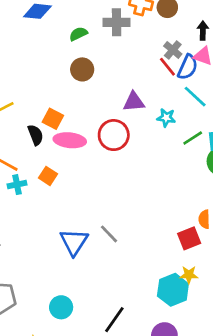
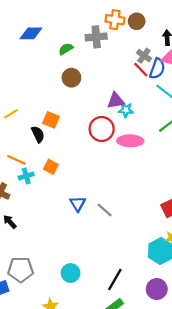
cyan star: (166, 118) -> (126, 110), moved
pink ellipse: (70, 140) -> (130, 141), moved
blue triangle: (74, 242) -> (78, 204), moved, size x0.7

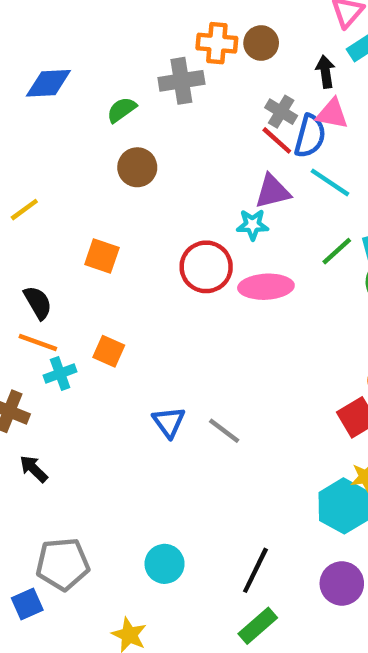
purple triangle: (116, 101) -> (272, 191), moved
yellow line: (11, 114) -> (24, 210), moved
black semicircle: (38, 134) -> (38, 303), moved

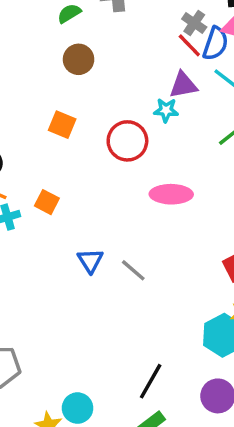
orange square: (102, 256) -> (62, 125), moved
pink ellipse: (266, 287) -> (171, 194), moved
cyan circle: (165, 564) -> (78, 408), moved

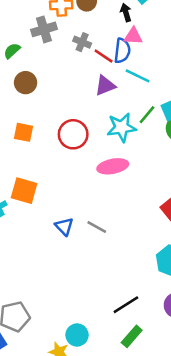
gray cross: (194, 23) -> (82, 42), moved
cyan star: (166, 110) -> (121, 127), moved, size x1.6
orange square: (47, 202) -> (24, 191), size x1.5
black line: (151, 381) -> (126, 305), turned 40

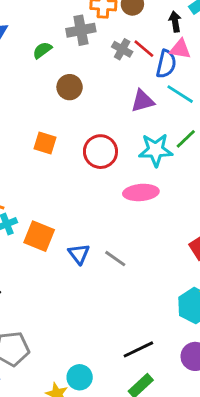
red line: (104, 56) -> (144, 49), moved
brown circle: (26, 83) -> (70, 87), moved
orange square: (24, 191) -> (39, 236), moved

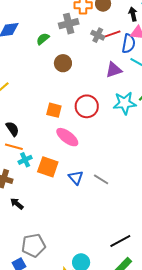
red line: (144, 49) -> (113, 34), turned -56
orange square: (45, 143) -> (54, 110), moved
pink ellipse: (141, 192) -> (67, 137), moved, turned 45

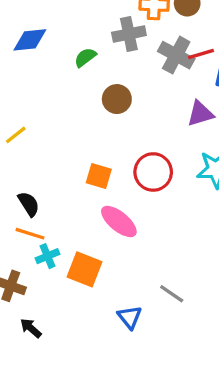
gray cross: (98, 35) -> (176, 55), size x1.5
blue triangle: (76, 178) -> (130, 317), moved

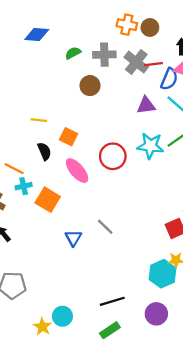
gray cross: (129, 34) -> (104, 55), moved
yellow line: (16, 135) -> (39, 120), moved, turned 35
red circle: (153, 172) -> (113, 156), moved
black semicircle: (29, 204) -> (44, 151), moved

